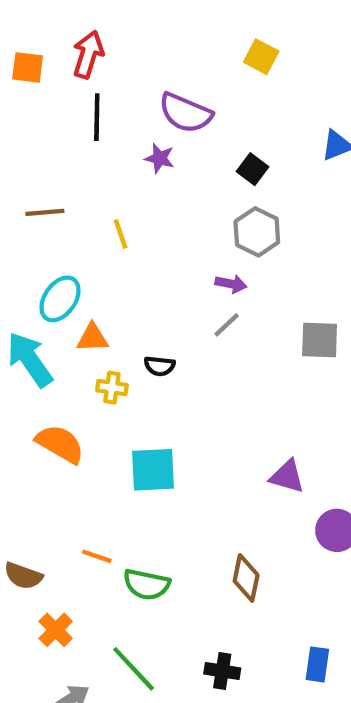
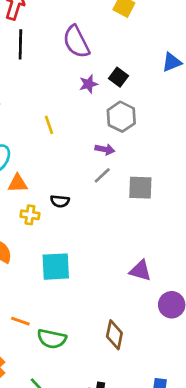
purple semicircle: (185, 113) -> (76, 42), turned 40
purple star: (160, 158) -> (89, 84), moved, turned -30
yellow line: (121, 234) -> (49, 125), moved
gray square: (320, 340) -> (140, 188), moved

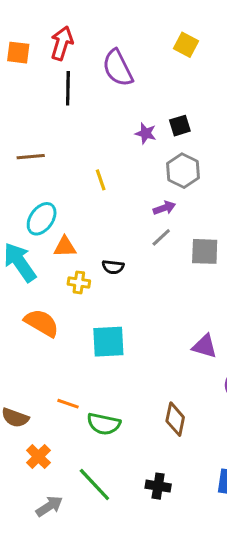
purple semicircle: (76, 42) -> (118, 68), moved
black square: (119, 77) -> (180, 126), turned 36
purple star: (89, 84) -> (146, 133), turned 30
purple arrow: (105, 149) -> (164, 208), turned -30

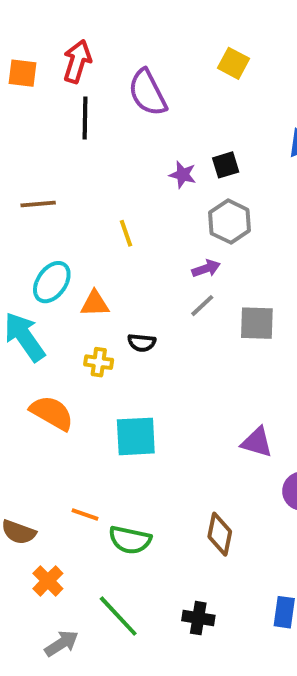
orange triangle: (65, 247) -> (95, 304), moved

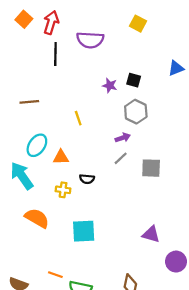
orange square: (23, 73) -> (24, 19), moved, turned 35
purple semicircle: (148, 93) -> (90, 40), turned -60
black square: (226, 165) -> (134, 80), turned 32

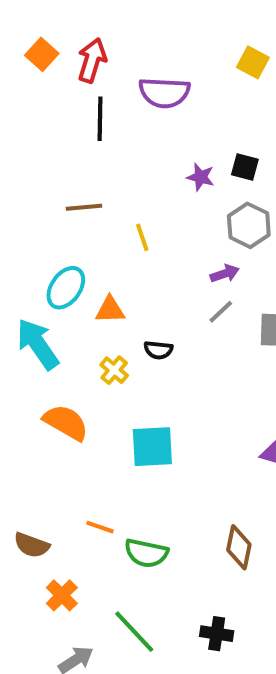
brown line: (29, 102) -> (84, 207), moved
yellow cross: (63, 190) -> (114, 370), turned 32

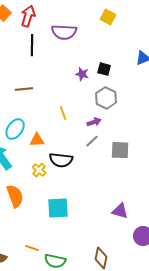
yellow line: (142, 237) -> (63, 113), moved
black semicircle: (158, 350) -> (61, 160), size x1.6
orange semicircle: (66, 422) -> (15, 196), turned 40

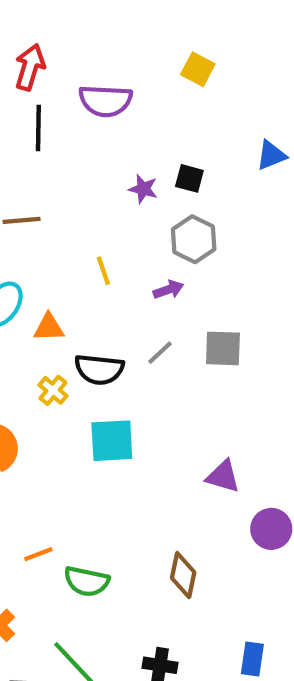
gray line: (92, 141) -> (160, 353), moved
cyan square: (58, 208) -> (112, 441), moved
orange line: (32, 248) -> (38, 554), turned -40

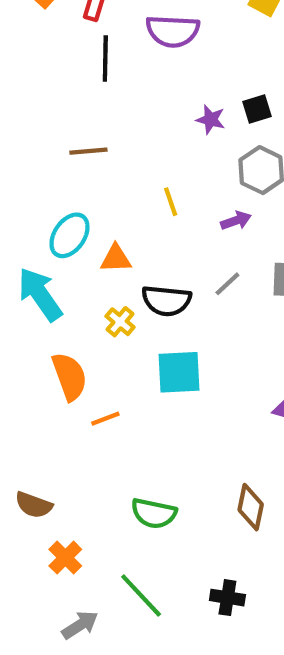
black square: (189, 178) -> (257, 109), turned -32
orange line: (38, 554) -> (105, 419), moved

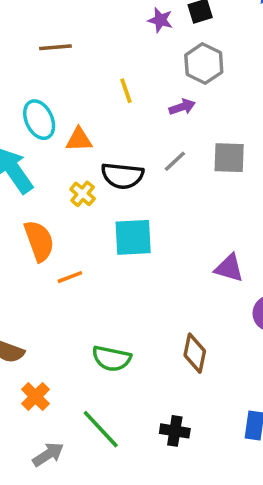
cyan ellipse: (69, 235) -> (39, 120), turned -60

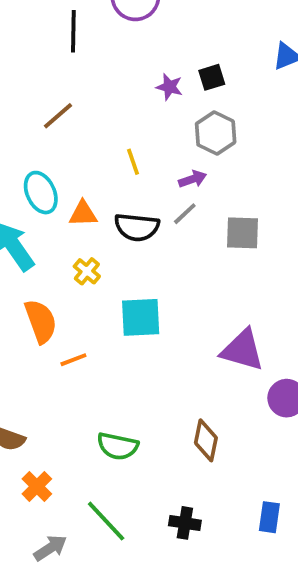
brown line: (55, 47) -> (58, 116), turned -36
gray line: (175, 161) -> (185, 214), moved
black semicircle: (122, 176) -> (137, 227), moved
purple triangle: (229, 268) -> (242, 350), size x1.4

